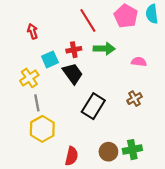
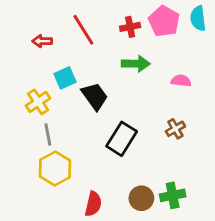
red line: (88, 20) -> (83, 30), moved
red arrow: (33, 31) -> (42, 41), turned -72
red cross: (74, 50) -> (130, 27), moved

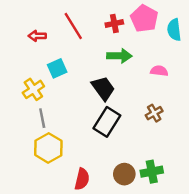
cyan semicircle: (198, 18) -> (174, 30), moved
black trapezoid: (95, 96) -> (103, 88), moved

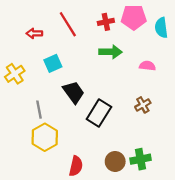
pink pentagon: (144, 19) -> (134, 17), turned -30
black trapezoid: (103, 88) -> (74, 92), moved
yellow cross: (33, 89) -> (15, 74), moved

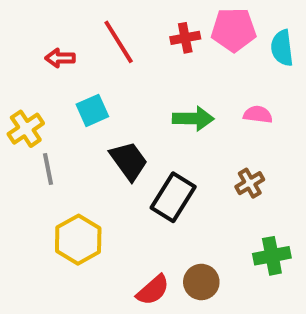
green arrow: (111, 52) -> (193, 119), moved
gray line: (39, 110) -> (48, 169), moved
green cross: (141, 159) -> (272, 256), moved
red semicircle: (76, 166) -> (153, 290), moved, turned 36

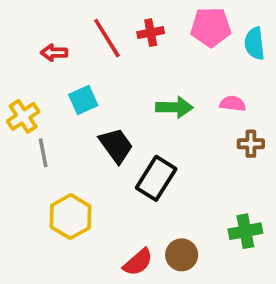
red cross: (185, 38) -> (151, 33), moved
brown cross: (250, 183) -> (251, 144), moved, turned 30

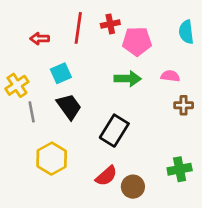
pink pentagon: (211, 27) -> (137, 41), moved
red line: (107, 38) -> (78, 28), turned 40
black trapezoid: (116, 146) -> (69, 107), moved
red semicircle: (138, 262) -> (106, 176), moved

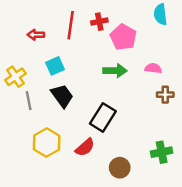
cyan semicircle: (186, 32) -> (160, 14), moved
pink pentagon: (137, 41) -> (123, 37), turned 30
red semicircle: (106, 176) -> (85, 147), moved

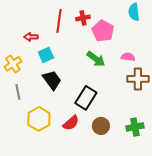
red arrow: (36, 35) -> (31, 37), moved
green arrow: (115, 71) -> (96, 59), turned 36
brown cross: (165, 95) -> (138, 79), size x1.5
gray line: (29, 101) -> (18, 92), moved
brown circle: (120, 168) -> (101, 126), moved

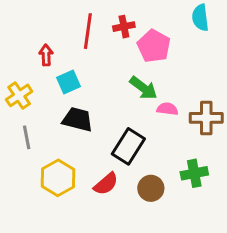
red arrow: (31, 37) -> (46, 55), turned 88
pink semicircle: (128, 57) -> (167, 109), moved
black trapezoid: (52, 80) -> (77, 119), turned -40
green cross: (135, 127) -> (194, 173), moved

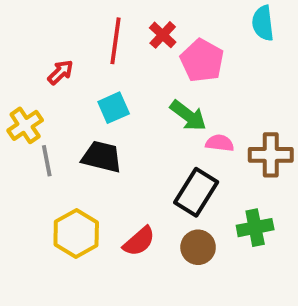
red cross: (124, 27) -> (163, 35), turned -36
red arrow: (46, 55) -> (60, 72), turned 48
cyan square: (69, 82) -> (114, 108), moved
gray line: (27, 137) -> (47, 161), moved
black rectangle: (128, 146) -> (196, 192), moved

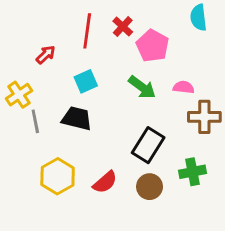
pink semicircle: (220, 143) -> (184, 87), moved

